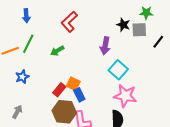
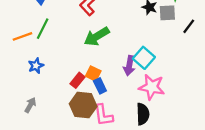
purple arrow: (105, 46) -> (129, 66), moved
green arrow: (57, 51) -> (97, 36), moved, size x1.6

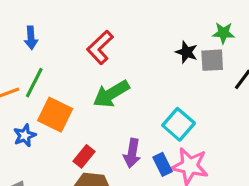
purple arrow: (129, 66) -> (132, 153), moved
orange square: (93, 74) -> (55, 115), moved, size x1.5
blue rectangle: (100, 86) -> (162, 164), moved

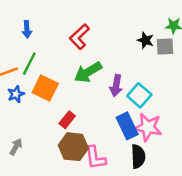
blue star: (25, 136) -> (16, 94), moved
purple arrow: (132, 153) -> (116, 86), moved
blue rectangle: (162, 164) -> (127, 126), size x1.5

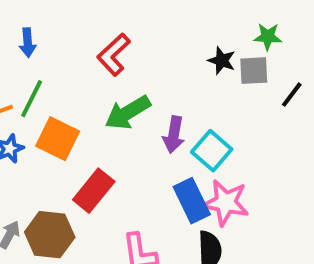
red rectangle: (67, 120) -> (94, 191), size x1.5
brown hexagon: (73, 147) -> (50, 235), moved

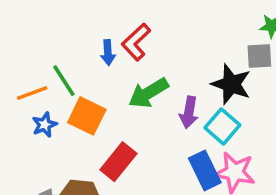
blue arrow: (28, 43) -> (108, 52), moved
black star: (222, 61) -> (231, 84), moved, size x1.6
green line: (32, 99) -> (64, 81), turned -60

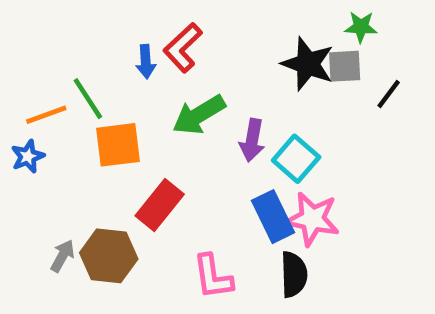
black star: (231, 84) -> (308, 64), moved
orange square: (87, 116) -> (118, 145), turned -33
blue star: (45, 125) -> (28, 156), moved

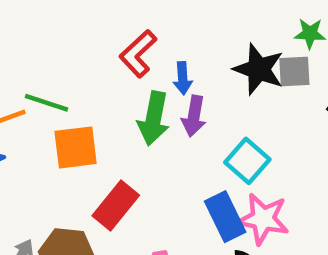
blue arrow: (146, 62) -> (183, 78), moved
green line: (88, 99) -> (46, 103), turned -39
green arrow: (199, 115) -> (154, 118), turned -48
purple arrow: (252, 140) -> (194, 116), moved

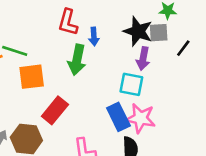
red L-shape: (138, 54) -> (68, 22), turned -32
purple arrow: (194, 116) -> (143, 59), moved
cyan square: (247, 161) -> (131, 84), turned -30

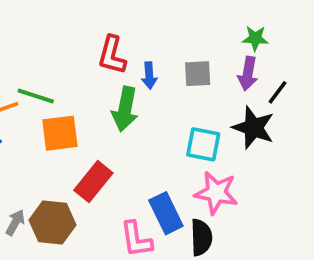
black star: (138, 31) -> (253, 128), moved
gray square: (159, 33) -> (198, 74), moved
purple arrow: (143, 59) -> (248, 74), moved
blue rectangle: (118, 117) -> (166, 213), moved

